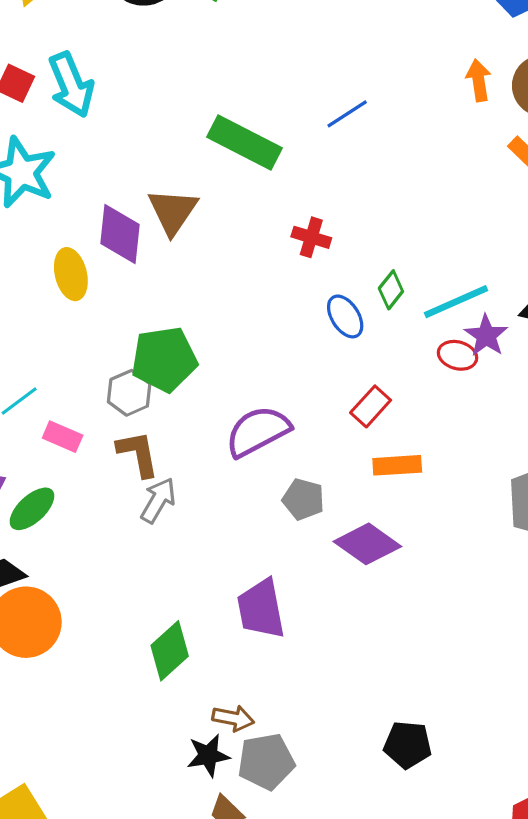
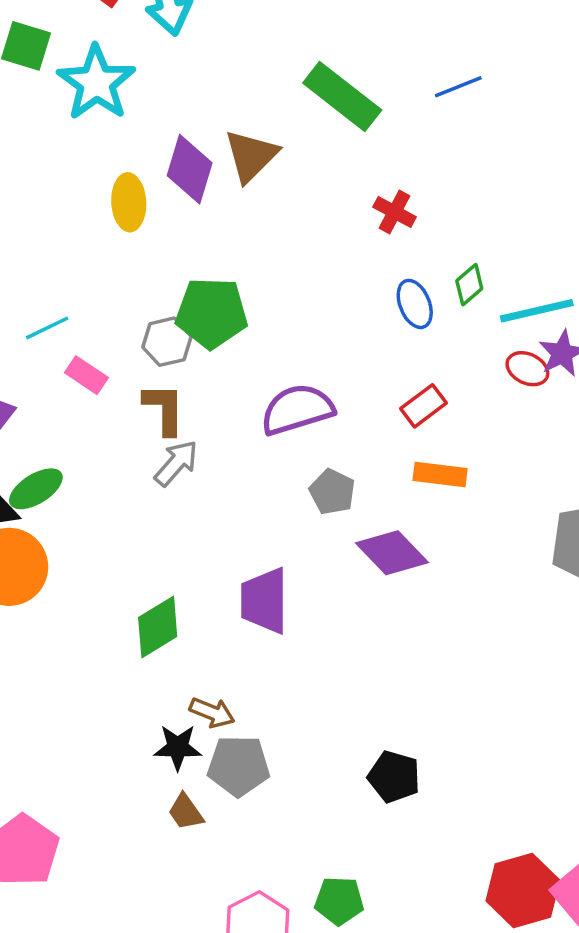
green ellipse: (32, 509) -> (36, 489), moved

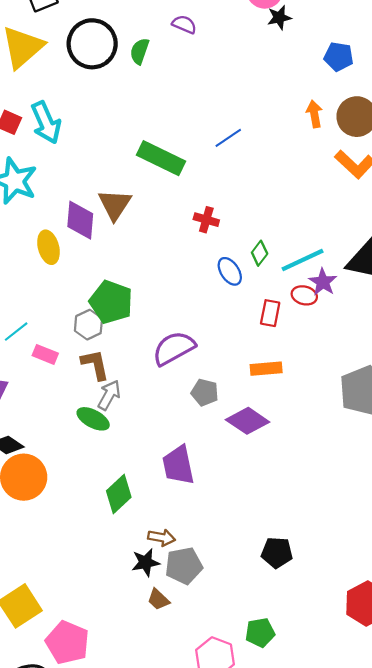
green pentagon: (212, 313) -> (111, 302), turned 30
red rectangle: (424, 406) -> (270, 313), moved, turned -30
green ellipse: (36, 489) -> (93, 419), moved, turned 72

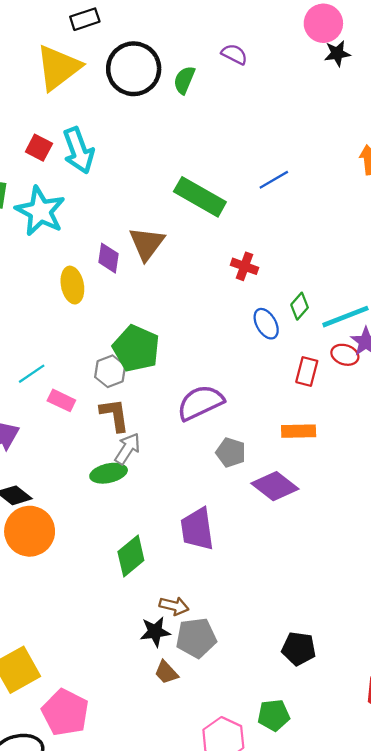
purple diamond: (80, 220) -> (109, 258), size x0.7
green ellipse: (93, 419) -> (109, 473), turned -44
black pentagon: (277, 553) -> (299, 649), moved

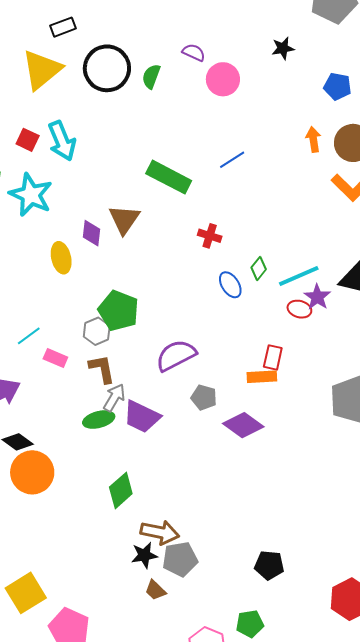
pink circle: (323, 23) -> (223, 79), moved
red rectangle: (307, 372) -> (273, 357), moved
purple trapezoid: (197, 529) -> (142, 417), moved, turned -54
brown arrow: (174, 606) -> (160, 532), size x1.5

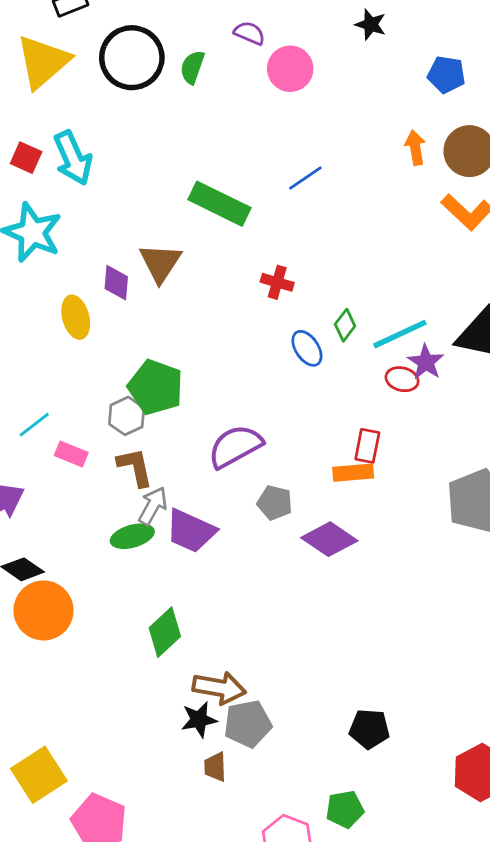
black star: (283, 48) -> (371, 25), turned 30
brown trapezoid: (155, 590) -> (215, 767), turned 45

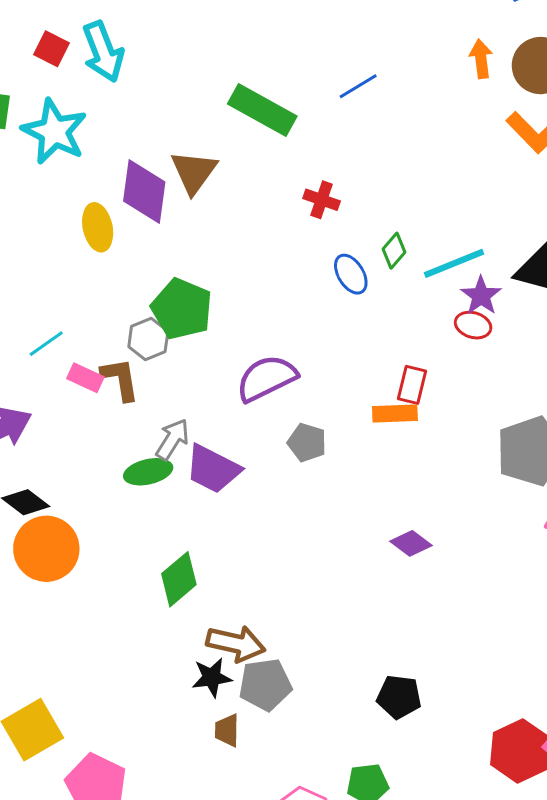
purple diamond: (116, 283) -> (144, 191), size x1.6
red ellipse: (402, 379) -> (473, 325), moved
brown L-shape: (135, 467) -> (120, 379), moved
purple diamond: (329, 539) -> (411, 543), moved, size x0.7

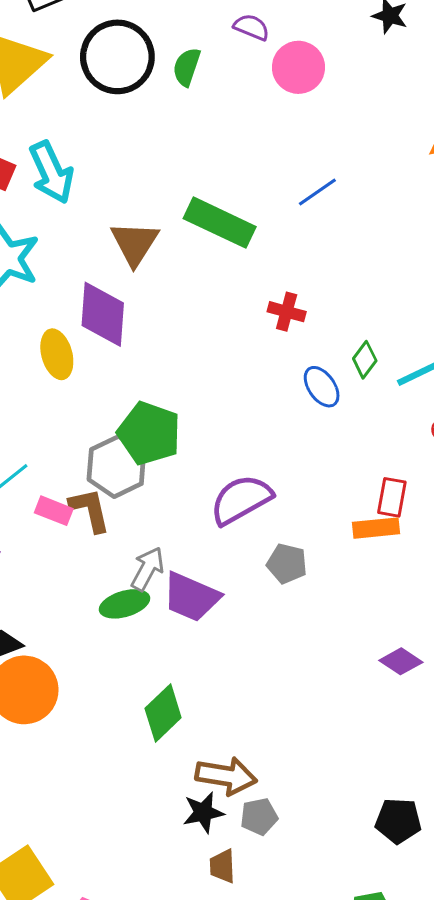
brown triangle: (194, 172) -> (135, 243), moved
gray hexagon: (148, 339) -> (116, 467), size x1.4
gray pentagon: (265, 685) -> (259, 817), size x0.7

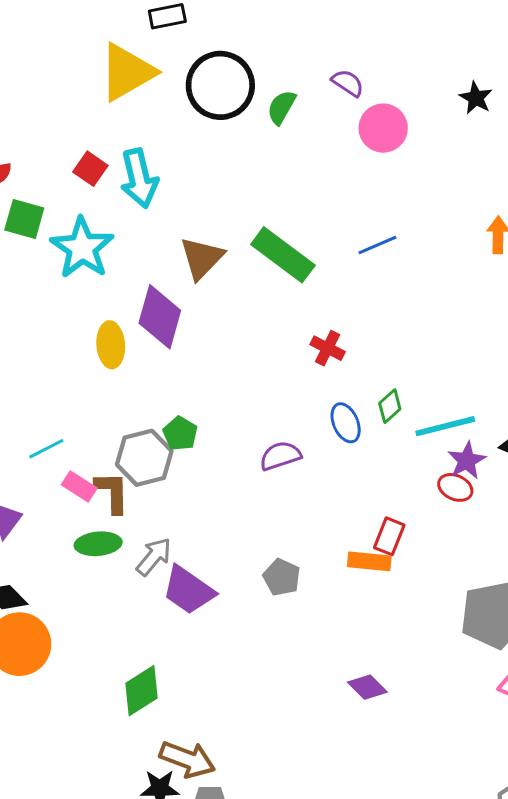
green pentagon: (149, 433) -> (180, 434), size x0.6
purple semicircle: (241, 500) -> (280, 456), moved, size x0.7
green ellipse: (125, 604) -> (98, 544), moved

